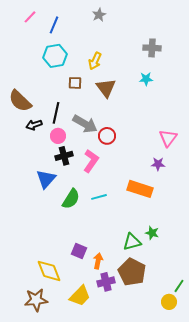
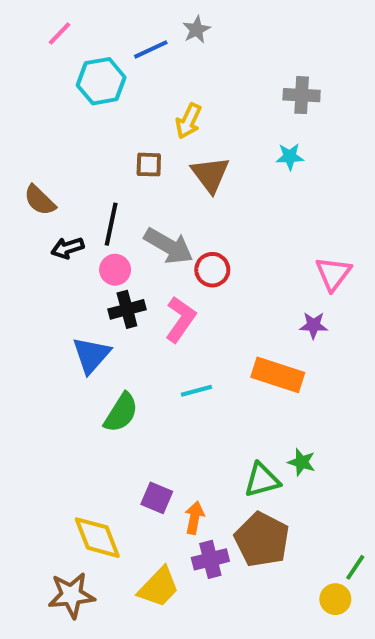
blue line: (54, 25) -> (151, 49), moved, turned 42
cyan hexagon: (55, 56) -> (101, 81), moved
brown semicircle: (20, 101) -> (40, 200), size x0.7
green semicircle: (71, 199) -> (121, 413), moved

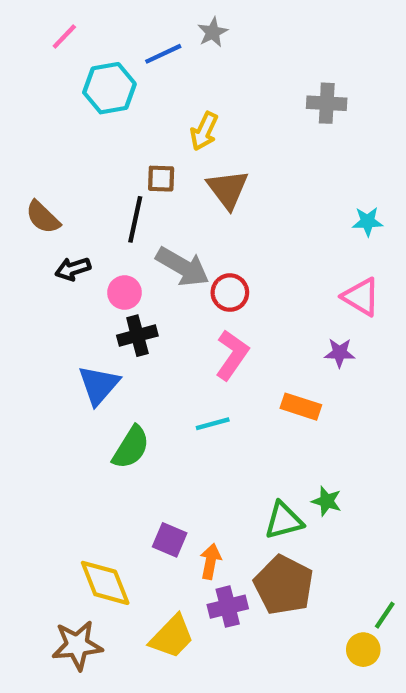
cyan star: (290, 157) -> (368, 222), moved
black line: (111, 224) -> (135, 219), moved
pink triangle: (333, 274) -> (361, 297), turned -36
pink L-shape: (181, 319) -> (232, 355), moved
orange rectangle: (278, 375) -> (301, 407), size x0.7

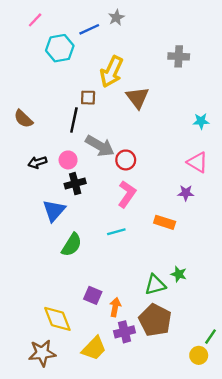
yellow arrow: (204, 131) -> (112, 72), size x1.5
brown triangle: (228, 189) -> (137, 98), moved
black arrow: (73, 269) -> (37, 162), moved

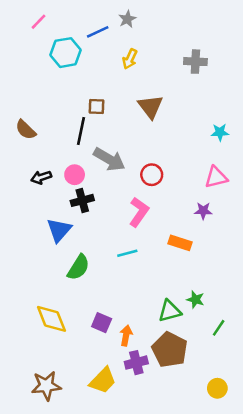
yellow arrow: (112, 72) -> (130, 59), moved, size x0.6
red circle: (126, 160) -> (152, 175), moved
pink triangle: (198, 162) -> (216, 177), turned -45
yellow diamond: (57, 319) -> (51, 319), moved
green line: (210, 337) -> (219, 328), moved

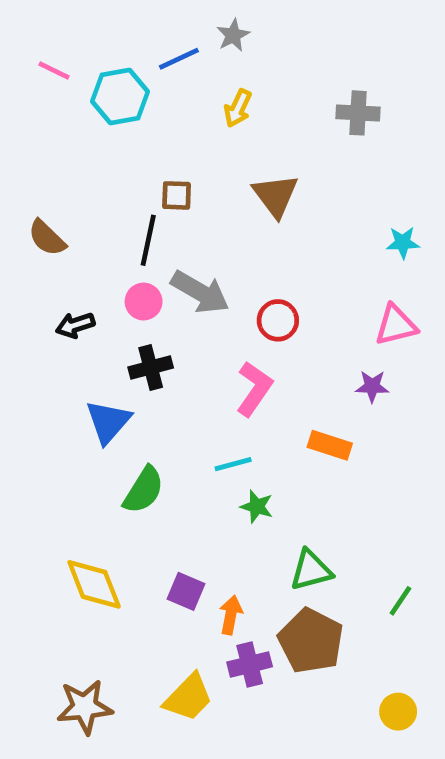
pink line: (39, 22) -> (54, 71), moved, turned 72
pink circle: (75, 175) -> (144, 302), moved
green star: (195, 300) -> (257, 507), moved

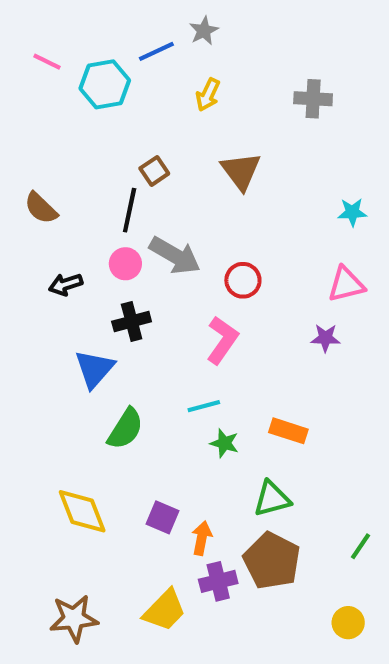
brown square: (177, 195) -> (154, 171), turned -36
orange rectangle: (330, 445) -> (288, 431), moved
green line: (400, 601) -> (361, 546), moved

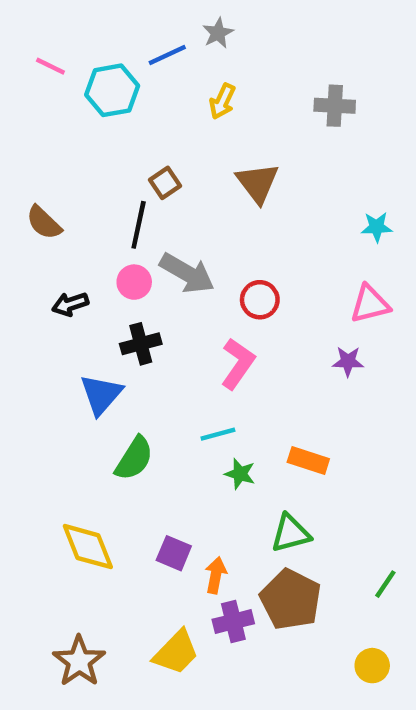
brown star: (74, 619) -> (79, 661), turned -30

